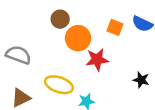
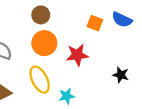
orange circle: (78, 38) -> (44, 43), moved
yellow ellipse: (59, 85) -> (40, 80), turned 44

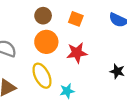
orange square: (95, 23) -> (76, 19), moved

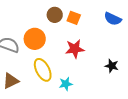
brown circle: (43, 16) -> (55, 15), moved
orange circle: (46, 42) -> (35, 39), moved

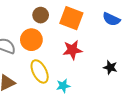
brown circle: (55, 15) -> (41, 15), moved
orange square: (74, 18) -> (71, 18), size x1.6

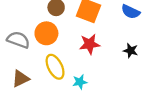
black star: (110, 67) -> (131, 51), moved

